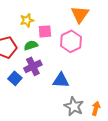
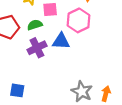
blue square: (15, 78) -> (17, 90), moved, turned -32
blue triangle: (61, 80) -> (61, 41), moved

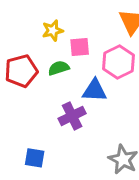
purple cross: (37, 48) -> (72, 116), moved

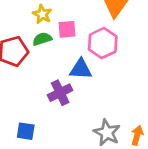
yellow star: (53, 31) -> (42, 14), turned -30
green semicircle: (59, 68) -> (42, 39), moved

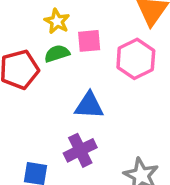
blue triangle: (81, 69) -> (89, 105), moved
purple cross: (60, 93) -> (80, 150), moved

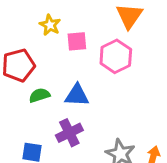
green semicircle: (57, 54) -> (39, 95), moved

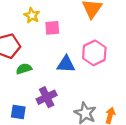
pink hexagon: (116, 56) -> (94, 53), moved
blue triangle: (77, 95) -> (66, 64), moved

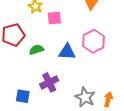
green semicircle: (24, 69) -> (36, 50), moved

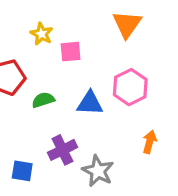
gray star: (85, 97) -> (98, 171), moved
orange arrow: (108, 99) -> (150, 142), moved

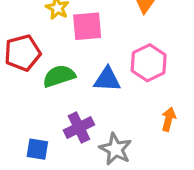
pink square: (71, 52) -> (87, 26), size x1.4
green semicircle: (43, 100) -> (59, 76), size x1.4

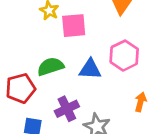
red pentagon: (22, 53) -> (20, 88), moved

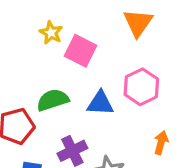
pink square: (74, 26) -> (81, 51), turned 32

